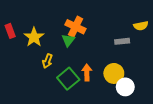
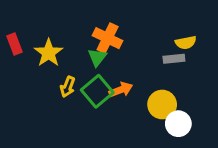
yellow semicircle: (141, 26) -> (186, 43), moved
orange arrow: (87, 72) -> (121, 90), moved, turned 70
green square: (68, 79) -> (97, 91), moved

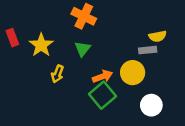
orange cross: (108, 38) -> (84, 16), moved
green square: (97, 91) -> (103, 95), moved
yellow circle: (162, 104) -> (133, 73), moved

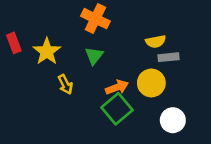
yellow semicircle: (158, 36) -> (156, 41), moved
yellow arrow: (57, 74) -> (65, 84), turned -48

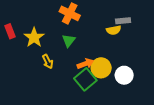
gray rectangle: (169, 57) -> (123, 21), moved
yellow circle: (151, 83) -> (101, 68), moved
white circle: (173, 120) -> (124, 75), moved

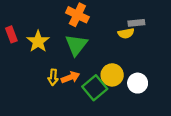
green triangle: (69, 41) -> (76, 45), size x1.5
yellow arrow: (48, 62) -> (53, 77), moved, turned 32
orange arrow: (85, 64) -> (70, 77), moved

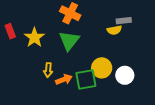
orange arrow: (70, 77) -> (64, 79), moved
green square: (95, 88) -> (86, 79), turned 30

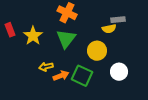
yellow circle: (102, 68) -> (97, 51), moved
yellow arrow: (48, 70) -> (46, 67), turned 72
green square: (86, 79) -> (82, 76), turned 35

